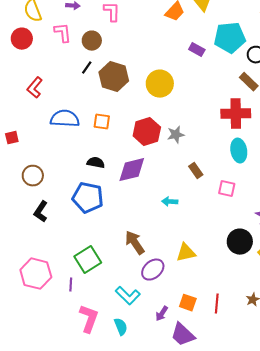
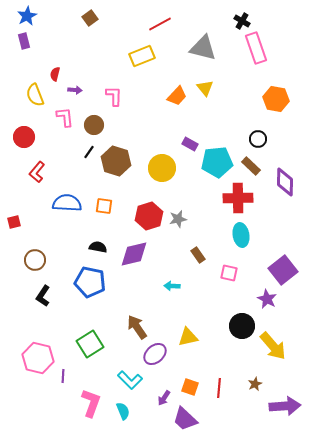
cyan pentagon: (230, 38) -> (217, 162), moved
red circle: (22, 39) -> (24, 137), moved
purple rectangle: (197, 50) -> (190, 144), moved
purple line: (71, 285) -> (63, 376), moved

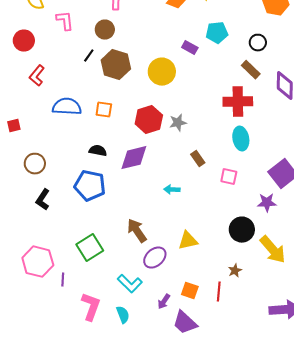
brown circle: (94, 125) -> (105, 30), moved
cyan pentagon: (217, 162) -> (217, 33), moved, size x0.7
purple star: (267, 299) -> (267, 203), turned -30
brown star: (255, 384) -> (235, 271), moved

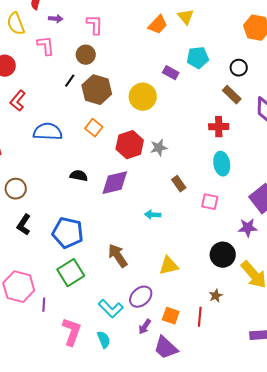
red cross: (238, 102) -> (219, 127), size x0.7
orange square: (104, 110) -> (94, 128), moved, turned 30
blue pentagon: (90, 186) -> (68, 233), moved
purple ellipse: (155, 258) -> (141, 297), moved

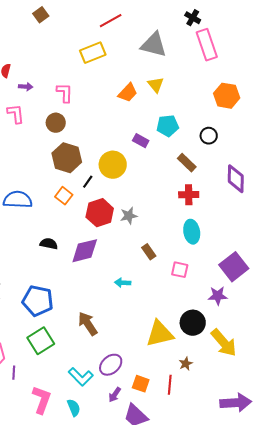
black line: (70, 81) -> (88, 182), moved
brown rectangle: (232, 95) -> (187, 163), moved
yellow triangle: (169, 266) -> (160, 334), moved, size x1.4

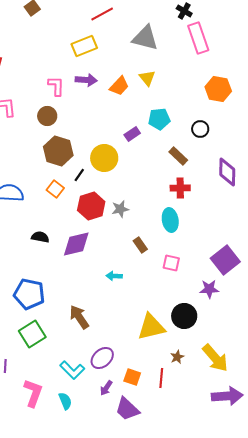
purple arrow: (26, 87) -> (86, 80), moved, size x1.5
purple rectangle: (141, 141) -> (132, 134), turned -63
cyan ellipse: (192, 232) -> (170, 220), moved
yellow arrow: (224, 343) -> (215, 358), moved

